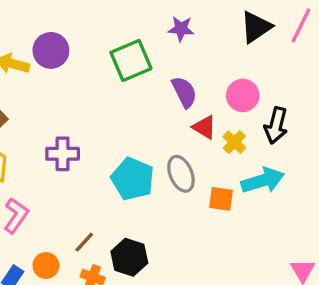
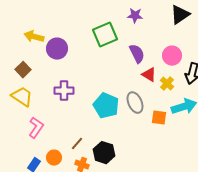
purple circle: (51, 50) -> (57, 49), moved

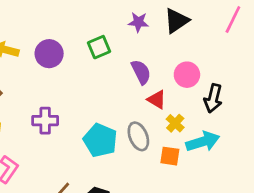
black triangle: (180, 15) -> (176, 21), moved
green square: (105, 35) -> (99, 47), size x0.7
purple circle: (57, 49) -> (49, 54), moved
yellow cross: (167, 84) -> (175, 123), moved

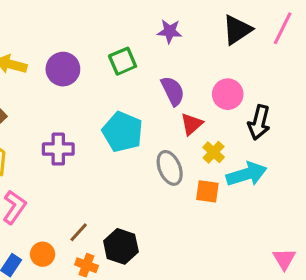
black triangle: (176, 21) -> (237, 30), moved
red triangle: (157, 100) -> (192, 124), turned 48
cyan pentagon: (100, 140) -> (123, 132), moved

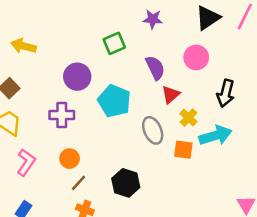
purple circle: (63, 69) -> (77, 77), moved
pink circle: (228, 94) -> (196, 57), moved
black hexagon: (121, 246) -> (126, 183), moved
orange circle: (43, 254) -> (70, 159), moved

